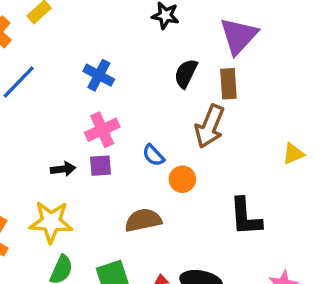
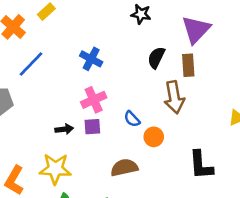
brown arrow: (210, 126) -> (174, 97), turned -32

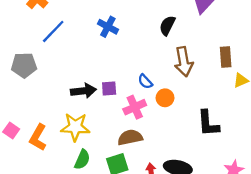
brown rectangle: (188, 65) -> (226, 57), moved
pink cross: (94, 100) -> (135, 107), moved
black arrow: (64, 129) -> (83, 91), size x1.5
brown semicircle: (124, 168) -> (130, 137), moved

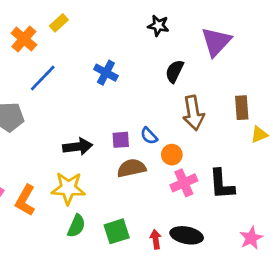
purple square: (109, 88) -> (121, 140), moved
pink cross: (135, 107) -> (184, 183), moved
brown semicircle: (130, 137) -> (131, 168), moved

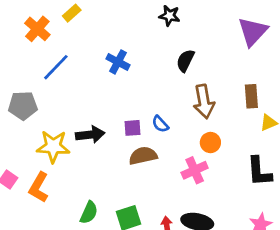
purple triangle: (216, 42) -> (253, 32), moved
orange circle: (172, 155) -> (210, 143), moved
black L-shape: (222, 184) -> (259, 172), moved
yellow star: (68, 188) -> (53, 146), moved

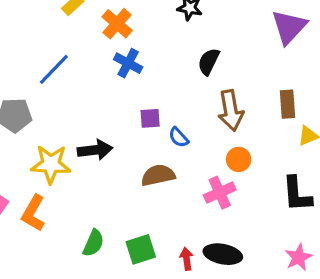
orange cross: (37, 29) -> (117, 24), moved
purple square: (132, 128) -> (150, 118), moved

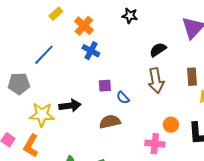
black semicircle: (209, 62) -> (158, 50), moved, turned 30
orange circle: (239, 159) -> (171, 125), moved
pink cross: (220, 193) -> (155, 144), moved, turned 30

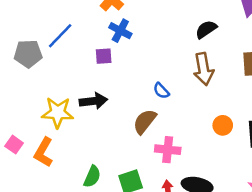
gray pentagon: (19, 84) -> (28, 54), moved
purple square: (105, 86) -> (104, 56), moved
brown semicircle: (110, 122) -> (145, 121), turned -40
pink cross: (155, 144) -> (168, 150), moved

